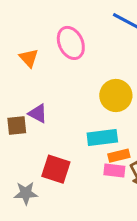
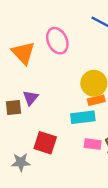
orange triangle: (29, 58) -> (23, 53), size x1.5
purple triangle: (38, 114) -> (31, 98), turned 42
orange rectangle: (119, 156) -> (96, 100), moved

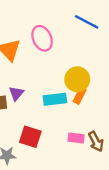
orange rectangle: (96, 100) -> (80, 96), turned -49
cyan rectangle: (83, 117) -> (55, 99), moved

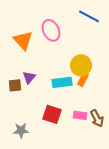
red square: (30, 137) -> (52, 114), moved

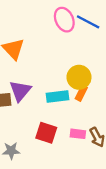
pink ellipse: (51, 30) -> (64, 20), moved
purple triangle: (29, 77) -> (20, 91), size x1.5

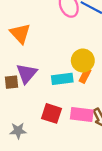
pink rectangle: (78, 134) -> (82, 114), size x1.5

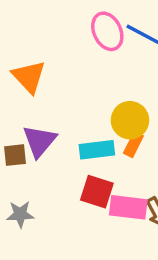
red square: (51, 113) -> (97, 192), moved
gray star: (18, 131) -> (20, 214), moved

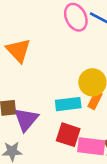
purple triangle: (39, 141) -> (26, 119), moved

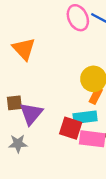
cyan rectangle: (68, 104) -> (85, 117), moved

